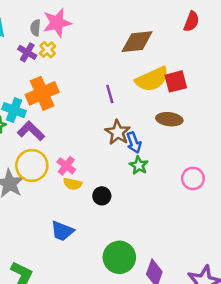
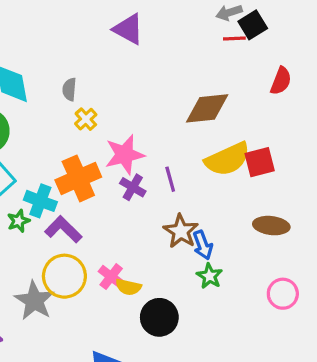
pink star: (57, 23) -> (125, 155), moved
purple cross: (27, 52) -> (133, 187), moved
brown ellipse: (169, 119) -> (271, 226), moved
yellow semicircle: (73, 184) -> (128, 287), moved
black circle: (102, 196) -> (159, 317), size x1.5

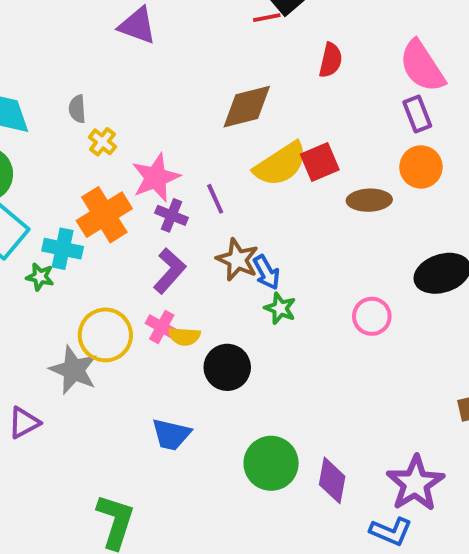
green star: (18, 221) -> (40, 277), turned -30
brown ellipse: (271, 226) -> (369, 200), moved
purple L-shape: (63, 229) -> (170, 271), moved, turned 96

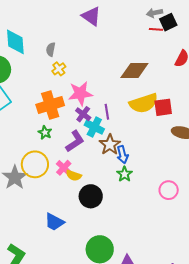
cyan cross: (63, 249) -> (94, 127), moved
green star: (40, 277) -> (45, 133), moved

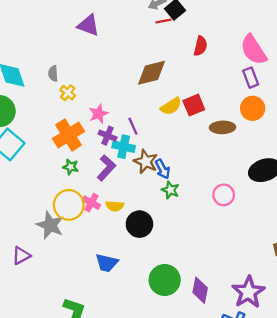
pink star: (80, 93) -> (98, 114), size x0.7
yellow semicircle: (144, 103) -> (171, 106), size x0.7
pink cross: (64, 168) -> (91, 203), moved

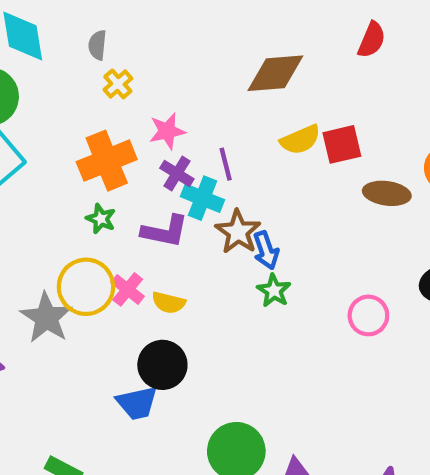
purple L-shape: (106, 168) -> (165, 231), turned 50
black circle: (139, 224) -> (162, 365), moved
blue trapezoid: (107, 263) -> (137, 403), turned -35

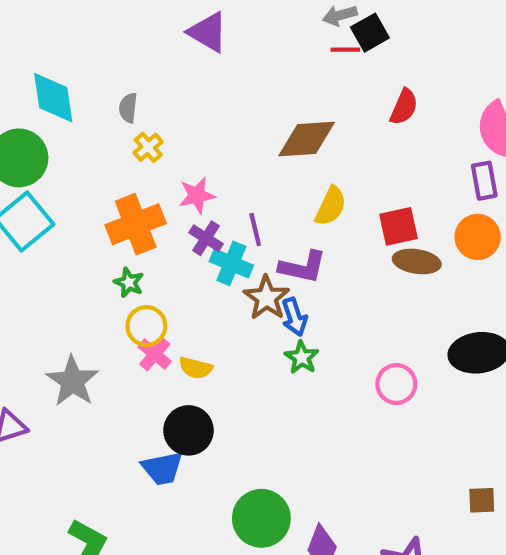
yellow semicircle: (300, 140) -> (331, 206), turned -42
red square: (342, 144) -> (399, 226), moved
purple L-shape: (165, 231) -> (303, 267), moved
yellow circle: (86, 287) -> (146, 326), moved, size x0.7

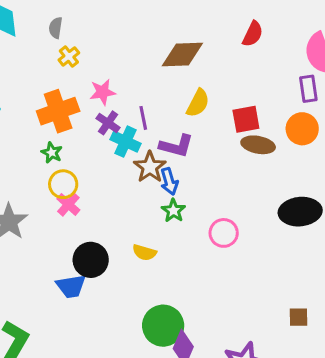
yellow semicircle: (196, 368) -> (144, 252), moved
pink circle: (396, 384) -> (224, 233), moved
green circle: (261, 518) -> (163, 326), moved

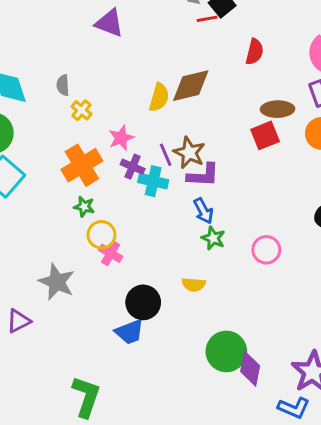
yellow semicircle: (198, 103) -> (159, 97), moved
brown ellipse: (258, 145) -> (278, 109), moved
brown star: (150, 167) -> (189, 153), moved

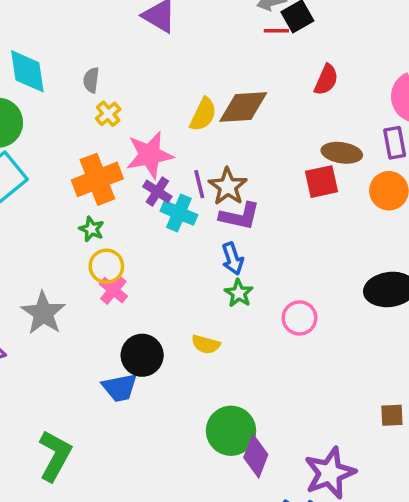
pink star: (121, 138) -> (150, 155), size x1.5

